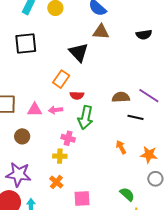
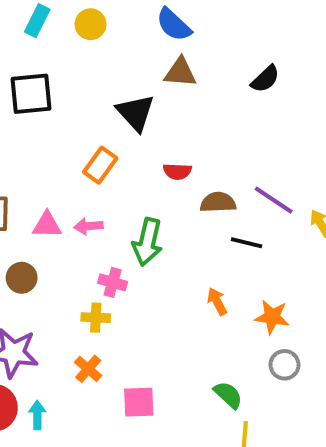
black semicircle: (144, 35) -> (265, 79), turned -35
red semicircle: (77, 95) -> (177, 171), moved

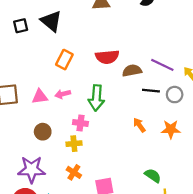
black square: (31, 94) -> (21, 26), size x0.6
black triangle: (135, 113) -> (51, 21), moved
red semicircle: (177, 171) -> (107, 57), size x1.5
brown circle: (22, 278) -> (43, 132), moved
gray circle: (285, 365) -> (175, 95), moved

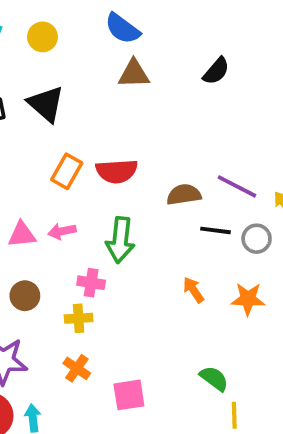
red semicircle: (107, 57) -> (117, 171), moved

